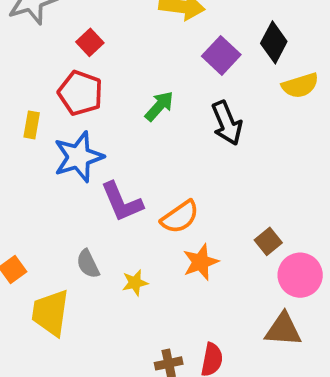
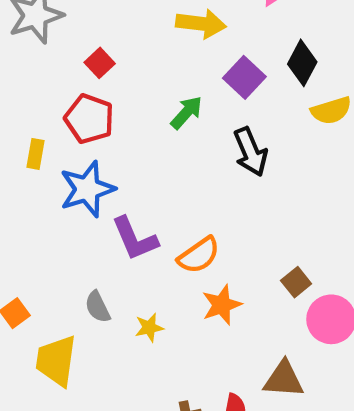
green arrow: (159, 106) -> (186, 113), moved
brown triangle: (283, 330) -> (284, 379), moved

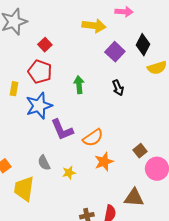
green arrow: (186, 113) -> (79, 85), moved, turned -48
black arrow: (251, 152) -> (118, 88), size x0.7

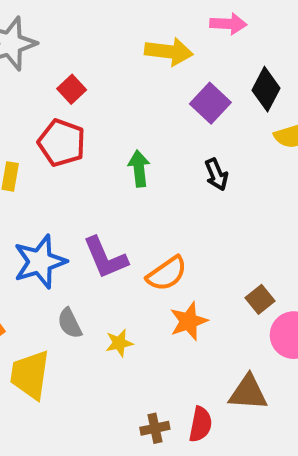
blue star: (39, 106) -> (40, 262), moved

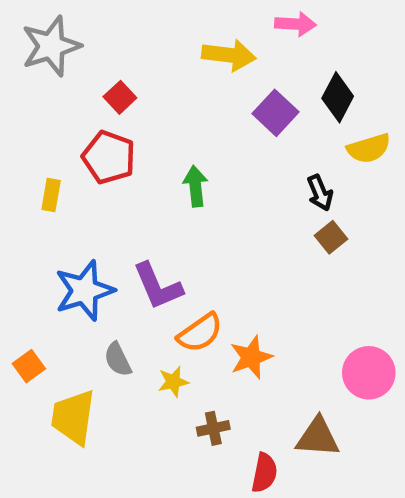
black arrow: (216, 174) -> (320, 193), moved
orange semicircle: (167, 274) -> (200, 333), moved
brown square: (260, 299) -> (331, 237), moved
brown cross: (155, 428) -> (213, 428), moved

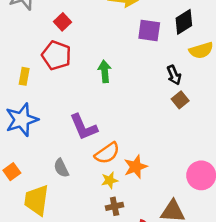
black diamond: (338, 97) -> (184, 22), turned 30
purple square: (275, 113) -> (149, 31), turned -35
blue star: (84, 291) -> (22, 120), moved
yellow star: (173, 382) -> (110, 180), moved

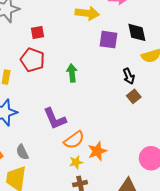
red square: (63, 22) -> (38, 32), turned 32
black diamond: (184, 22) -> (137, 32), turned -70
gray semicircle: (61, 168) -> (22, 152), moved

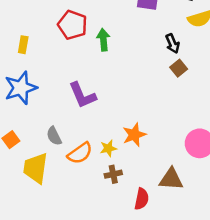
red pentagon: (32, 60) -> (73, 25), moved
orange semicircle: (74, 140) -> (80, 153), moved
gray semicircle: (22, 152) -> (54, 136), moved

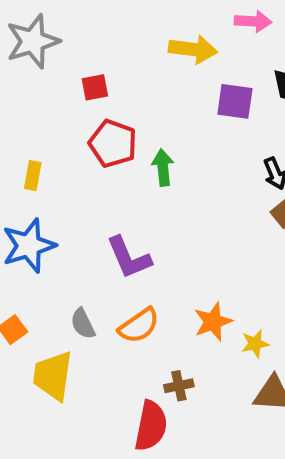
yellow star: (108, 148) -> (255, 344), moved
orange semicircle: (80, 153) -> (139, 326), moved
red semicircle: (142, 199) -> (151, 426), moved, size x1.4

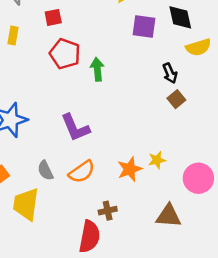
yellow rectangle: (33, 175) -> (13, 36), moved
yellow star: (255, 344) -> (157, 160), moved

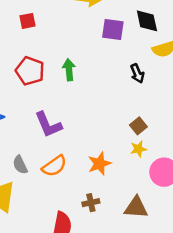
red pentagon: (65, 54) -> (30, 71), moved
brown square: (176, 99) -> (138, 126), moved
yellow star: (157, 160) -> (138, 149), moved
brown cross: (108, 211) -> (91, 203), moved

